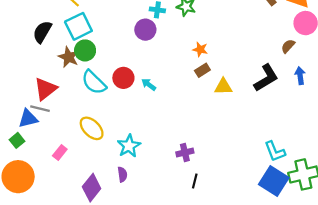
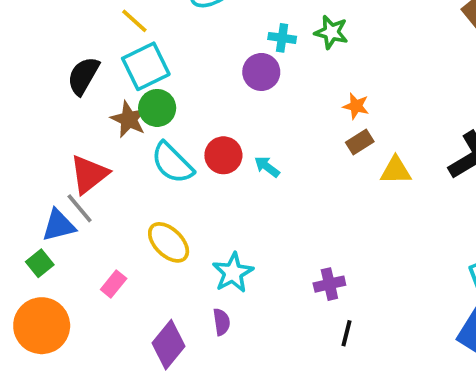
gray line: (40, 109) -> (80, 208), turned 36

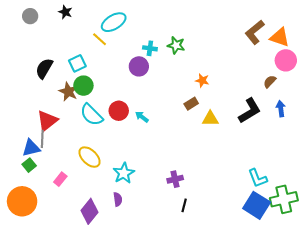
yellow line: (134, 21) -> (100, 39), moved
cyan square: (146, 66) -> (77, 63), size x0.7
orange star: (356, 106) -> (202, 81), moved
gray line: (80, 208) -> (42, 139), turned 42
green square: (40, 263) -> (29, 165), moved

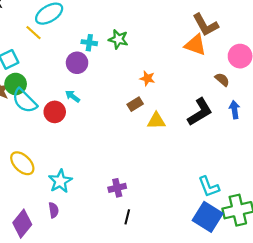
brown L-shape: (255, 32) -> (205, 25), turned -80
orange triangle: (280, 37) -> (195, 45), moved
brown semicircle: (270, 82) -> (222, 80), turned 88
cyan semicircle: (92, 115) -> (25, 101), moved
cyan arrow: (142, 117) -> (73, 96), moved

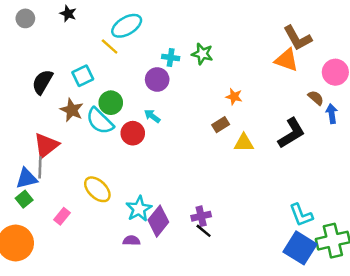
green circle: (16, 84) -> (111, 103), moved
blue arrow: (234, 110) -> (332, 114), moved
purple semicircle: (54, 210) -> (132, 241), turned -80
black line: (127, 217) -> (204, 231), moved, turned -64
purple diamond: (22, 224) -> (158, 221), moved

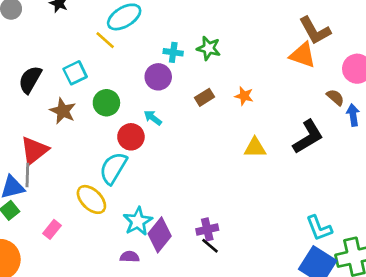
cyan semicircle: (100, 121) -> (113, 168), moved, turned 76
brown rectangle: (221, 125) -> (205, 97), moved

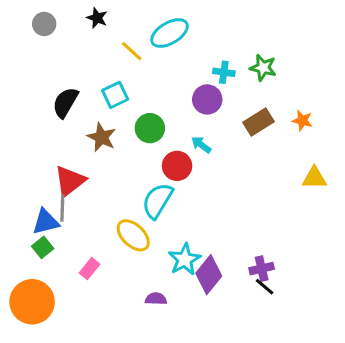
yellow line: (105, 40) -> (132, 51), moved
brown rectangle: (205, 97) -> (259, 122), size x1.4
purple semicircle: (130, 257) -> (156, 299), moved

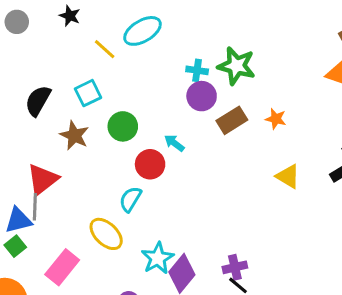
green star: (263, 68) -> (236, 66), size x1.4
purple circle: (207, 99) -> (202, 96), moved
yellow triangle: (314, 178) -> (288, 176), turned 32
cyan semicircle: (157, 201) -> (130, 199), size x0.7
pink rectangle: (89, 269) -> (62, 267), size x1.6

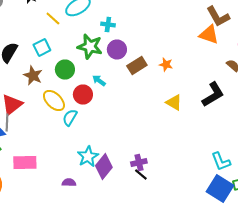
green star: (236, 66) -> (90, 46), moved
cyan cross: (197, 70) -> (108, 24), moved
yellow ellipse: (106, 234) -> (54, 100), moved
pink rectangle: (62, 267) -> (25, 162), turned 50

